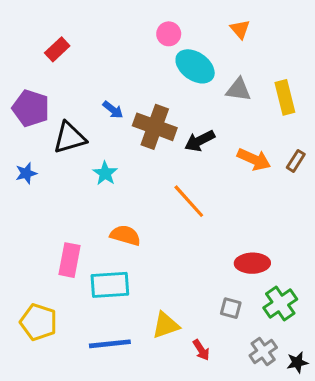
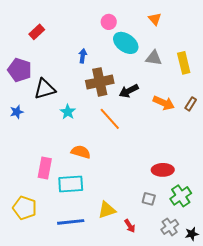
blue arrow: (113, 110) -> (83, 56), moved, turned -120
brown cross: (155, 127) -> (100, 82), turned -32
orange line: (189, 201) -> (110, 119), moved

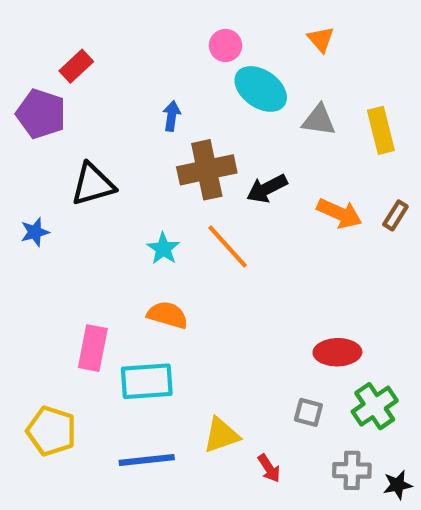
purple pentagon: (20, 70) -> (41, 114), moved
cyan star: (68, 112) -> (163, 249), moved
gray cross: (170, 227) -> (352, 470), turned 36

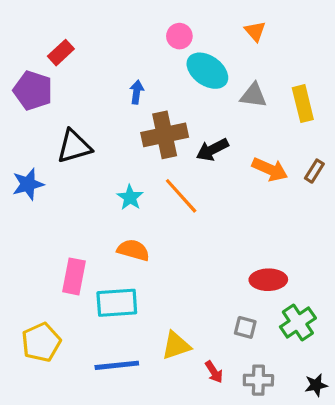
blue star: (35, 232) -> (28, 184), size x1.4
yellow pentagon: (51, 431) -> (41, 342), turned 30
gray cross: (352, 470) -> (258, 380), moved

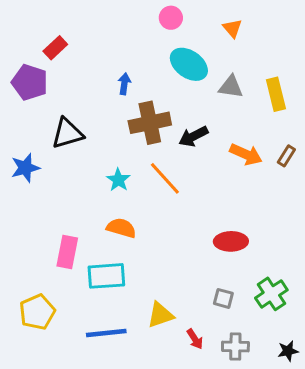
pink circle: (179, 36) -> (171, 18), moved
red ellipse: (268, 280) -> (231, 241), moved

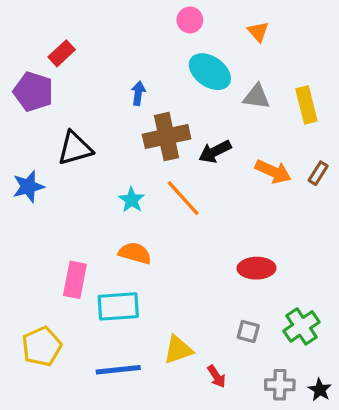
gray cross: (235, 346) -> (280, 385), moved
black star: (288, 351) -> (320, 390), turned -30

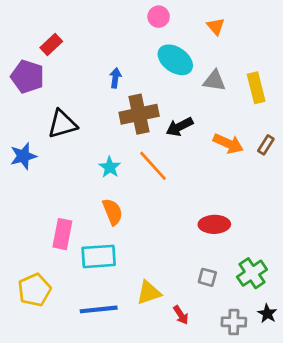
orange semicircle: (135, 253) -> (113, 212), turned 52
black star: (320, 390) -> (267, 314), moved

